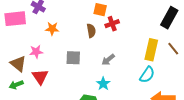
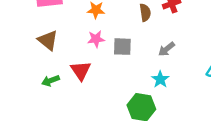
pink star: (36, 52) -> (96, 39), moved
brown triangle: (18, 64) -> (48, 40), moved

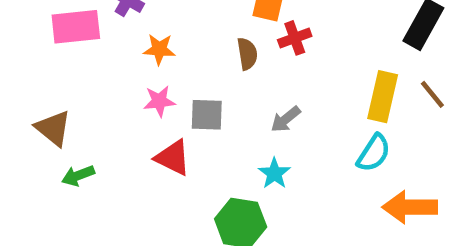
brown triangle: (48, 40) -> (53, 128), moved
red triangle: (81, 71) -> (173, 158), moved, turned -30

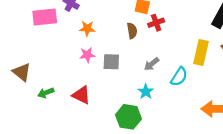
brown triangle: (53, 128) -> (22, 72), moved
cyan semicircle: (374, 153) -> (179, 77), moved
red triangle: (173, 158) -> (81, 95), moved

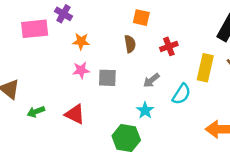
red cross: (156, 23) -> (169, 46), moved

